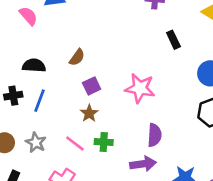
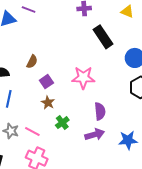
black rectangle: (173, 40) -> (103, 37), size x1.6
green cross: (104, 142) -> (62, 123), turned -32
pink line: (75, 144) -> (32, 132), moved

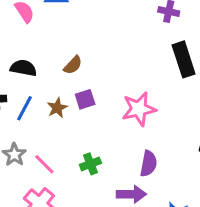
pink star: (83, 78) -> (139, 109), turned -30
brown star: (48, 103) -> (57, 108), moved

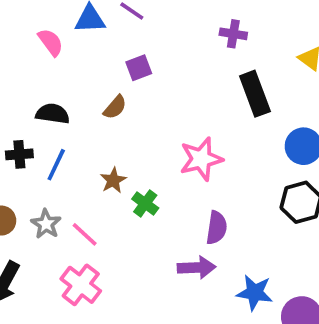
purple square: (85, 99) -> (139, 68), moved
brown star: (57, 108) -> (113, 180), moved
green cross: (90, 164) -> (145, 203), moved, turned -30

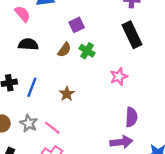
black rectangle: (255, 94) -> (132, 35), moved
black semicircle: (53, 114) -> (28, 44), moved
pink star: (201, 159) -> (119, 77), size x0.7
green cross: (145, 203) -> (87, 51), moved

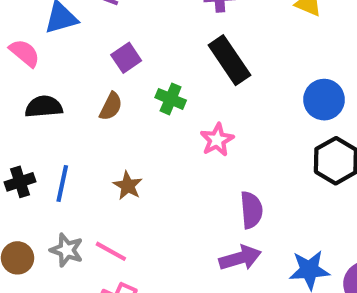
green cross: (87, 51) -> (171, 99), moved

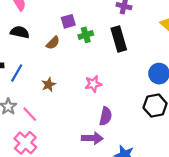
green cross: (171, 99) -> (86, 35), moved, turned 32
pink star: (217, 140) -> (93, 84), moved

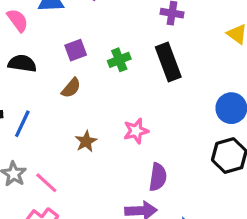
purple square: (68, 21) -> (76, 50), moved
brown semicircle: (53, 43) -> (71, 88), moved
brown star: (49, 85) -> (86, 141), moved

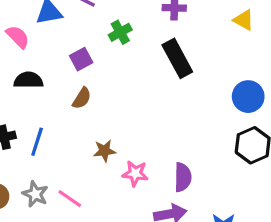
green cross: (119, 60) -> (120, 32), moved
pink star: (136, 131) -> (135, 173), moved, turned 30
brown star: (86, 141) -> (104, 151), turned 30

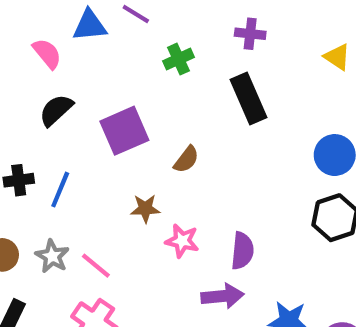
purple square: (81, 59) -> (124, 131), moved, size x1.6
black semicircle: (28, 80) -> (56, 110), turned -48
brown semicircle: (82, 98) -> (186, 159), moved

